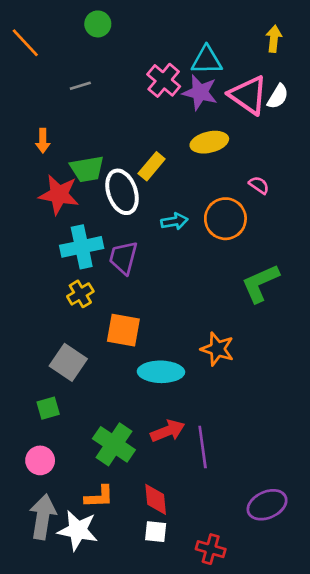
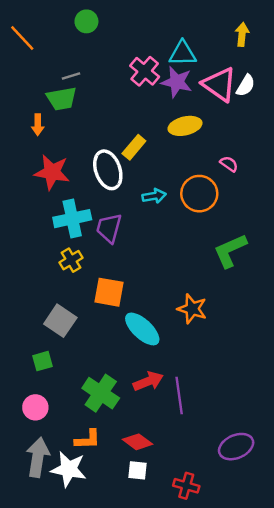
green trapezoid: (87, 169) -> (61, 99), moved
cyan ellipse: (161, 372) -> (142, 329), turned 42
red diamond: (156, 499) -> (138, 442), turned -48

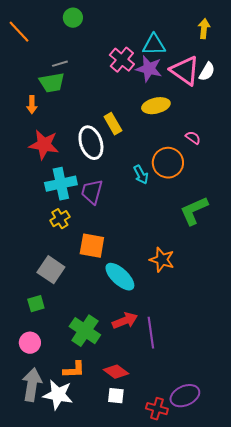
yellow rectangle: (134, 147) -> (113, 124), turned -70
cyan arrow: (154, 196) -> (141, 175), moved, turned 72
purple ellipse: (236, 447) -> (185, 396), moved

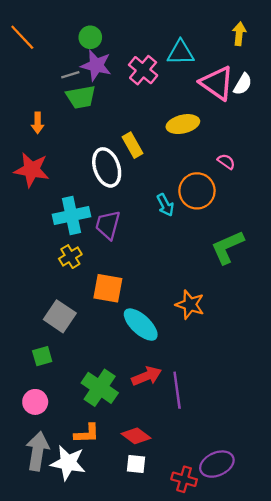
green circle: (73, 18) -> (90, 37), moved
purple star: (149, 69) -> (96, 65), moved
green trapezoid: (52, 83) -> (81, 97), moved
red star: (44, 145) -> (32, 170), moved

